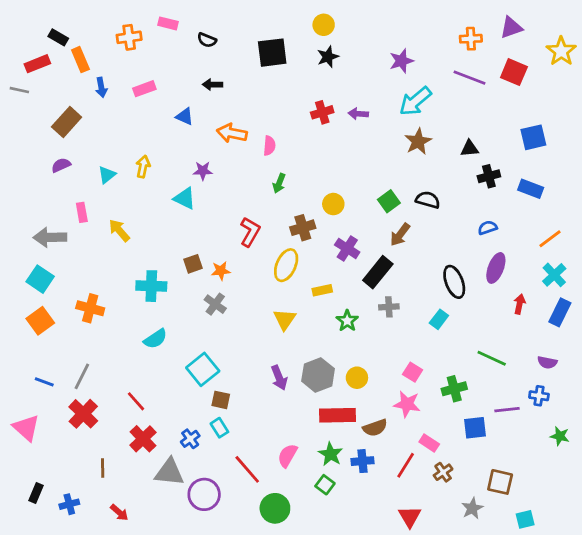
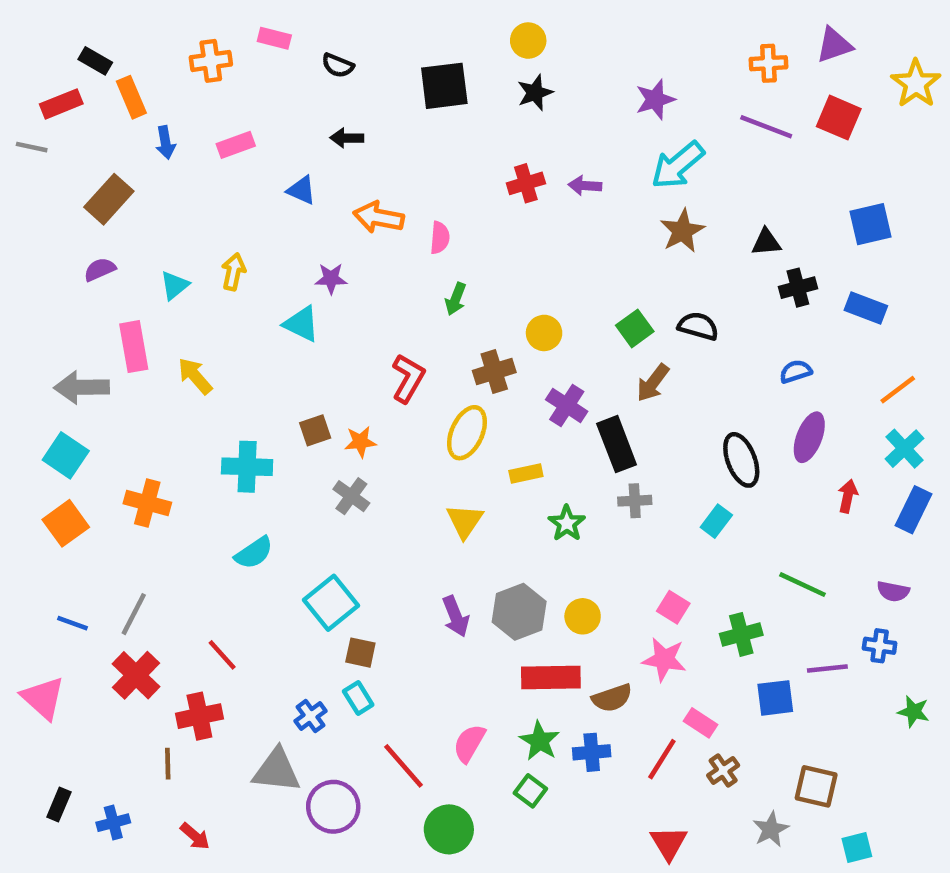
pink rectangle: (82, 212) -> (134, 347), size x1.5
black rectangle: (378, 272) -> (617, 444), turned -60
red cross: (143, 439) -> (199, 716), moved, turned 32

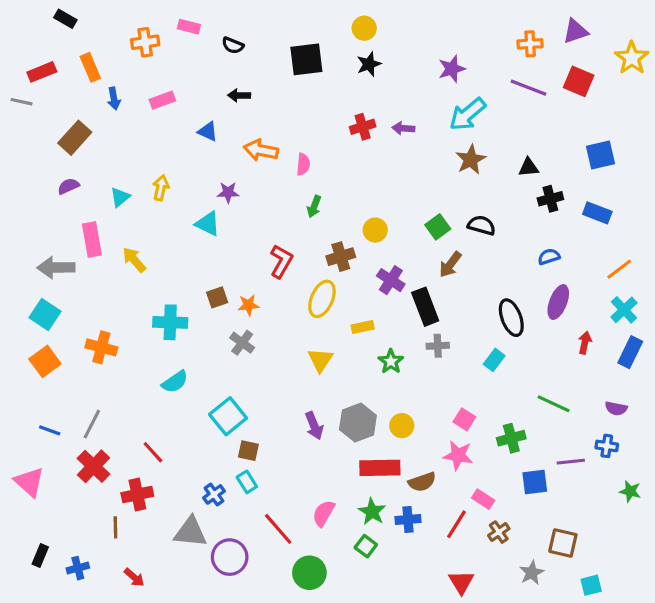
black rectangle: (95, 61) -> (65, 19), moved

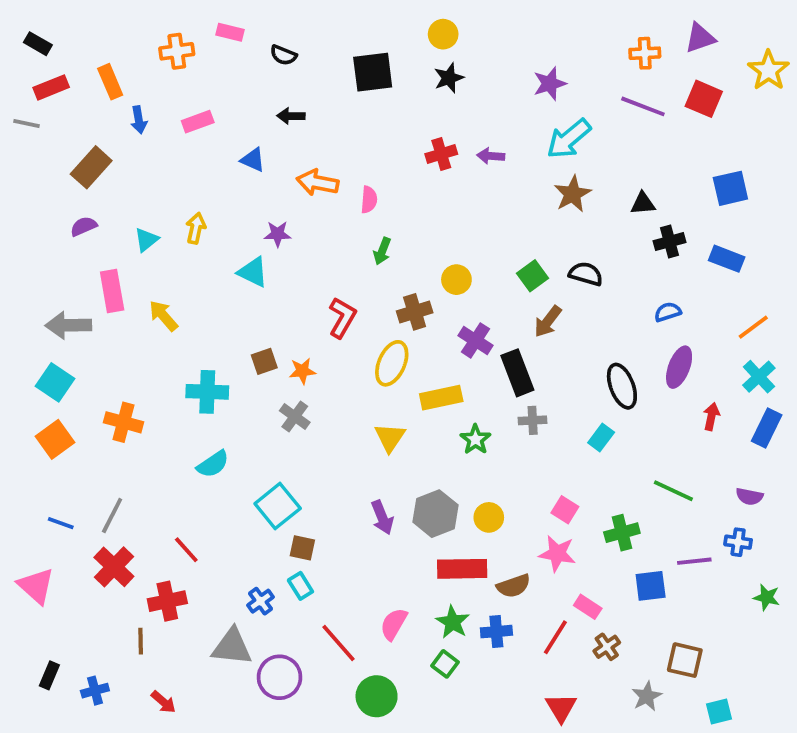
black rectangle: (65, 19) -> (38, 44), moved
yellow rectangle: (363, 327) -> (441, 398), size x1.5

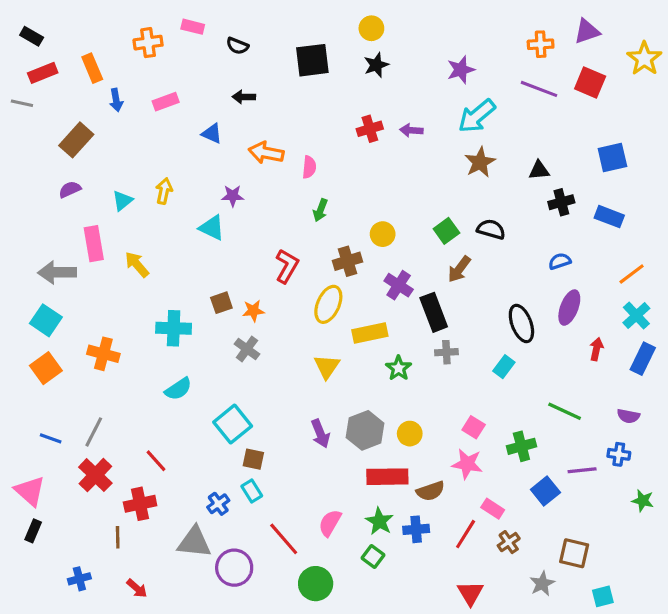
blue square: (651, 586) -> (545, 491), turned -32
black rectangle: (49, 675) -> (33, 531), moved

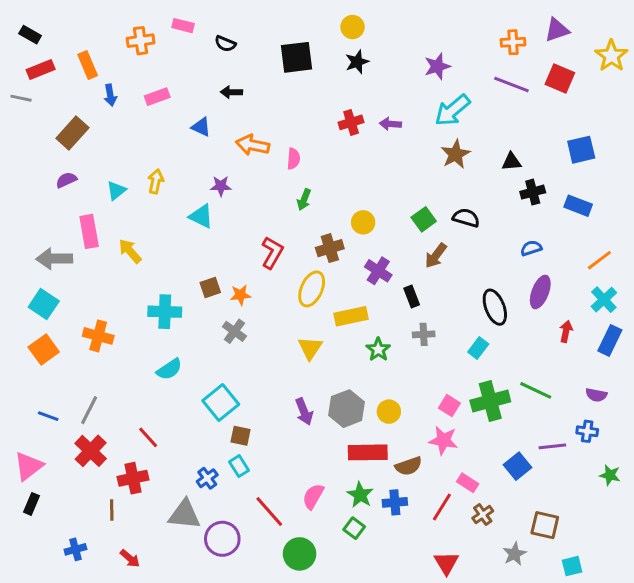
black rectangle: (434, 312) -> (412, 297), size x0.6
green cross: (521, 446) -> (490, 401), moved, size x1.4
pink triangle: (30, 491) -> (29, 466), turned 40

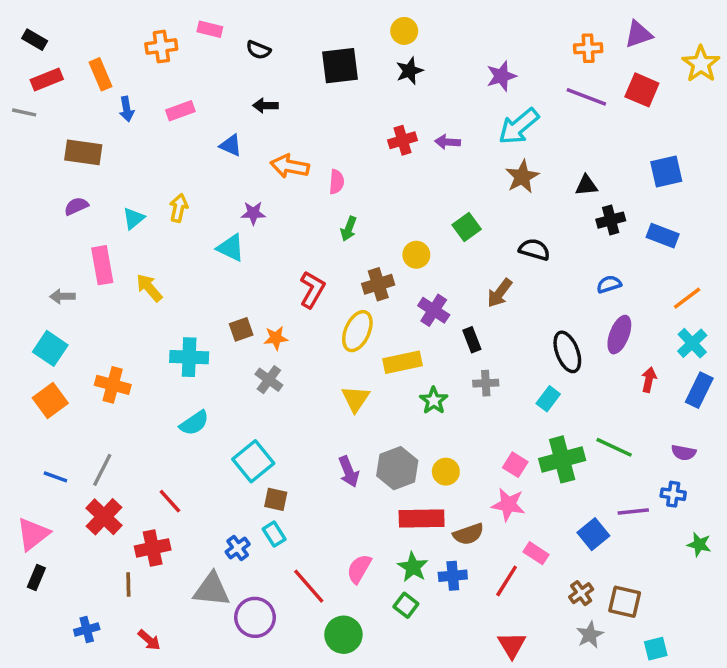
brown rectangle: (72, 133) -> (83, 152), turned 56
green square: (424, 219) -> (467, 227), moved
gray arrow: (54, 259) -> (62, 296), size x0.6
brown cross: (483, 515) -> (581, 593), moved

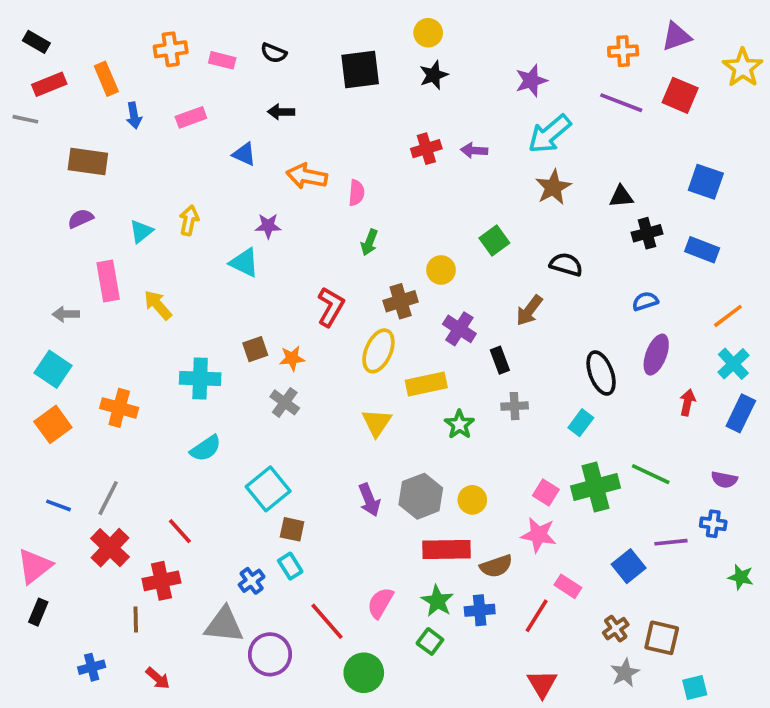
pink rectangle: (210, 29) -> (222, 60), moved
blue square: (666, 171) -> (706, 182), turned 32

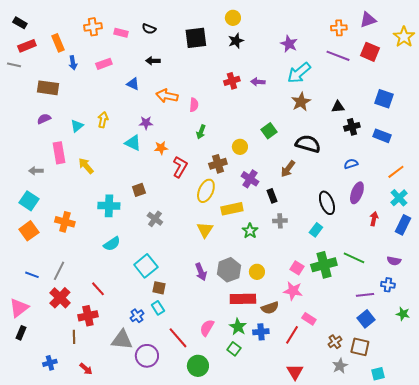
purple star: (531, 81) -> (289, 44), turned -30
black semicircle: (566, 264) -> (308, 144), size x1.4
orange star: (292, 358) -> (161, 148), moved
blue square: (629, 566) -> (366, 319), moved

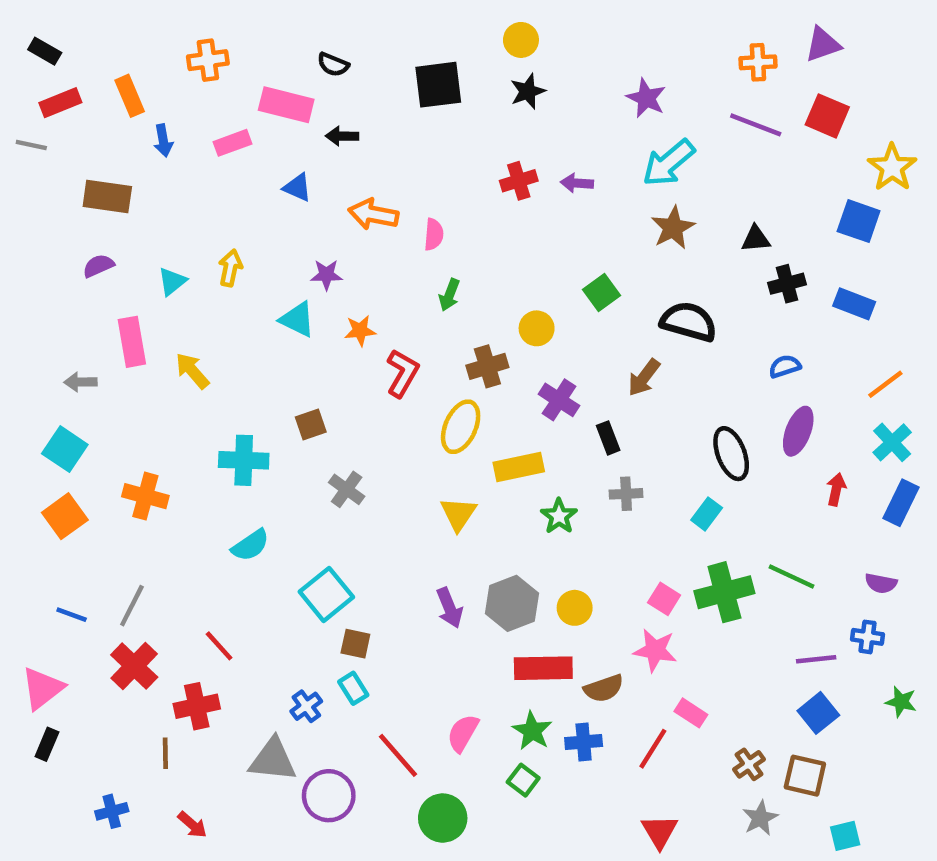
pink rectangle: (121, 33) -> (286, 105), moved, size x1.6
yellow star: (404, 37) -> (892, 167), moved

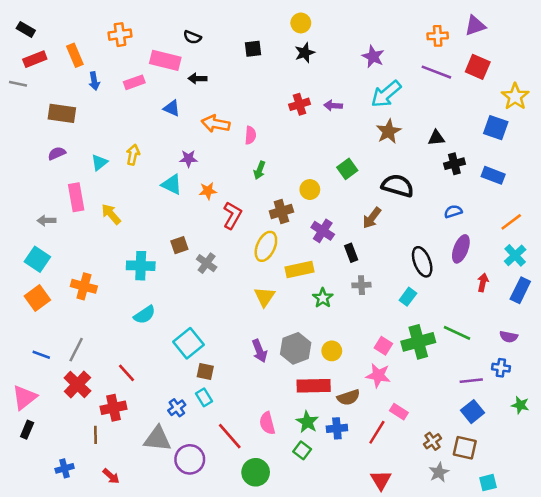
black square: (438, 85) -> (253, 49), size x0.6
gray cross: (347, 489) -> (207, 263), moved
pink semicircle: (463, 733) -> (267, 423), turned -45

